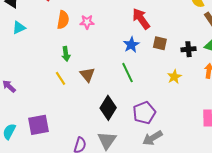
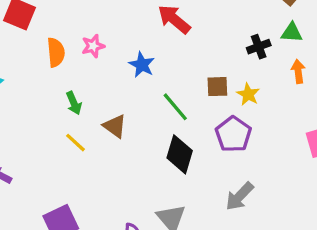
brown square: (160, 43) -> (217, 87), moved
blue star: (131, 45) -> (142, 65), moved
black diamond: (108, 108) -> (180, 154), moved
purple pentagon: (144, 113) -> (233, 134), moved

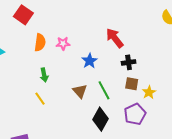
black cross: (259, 47) -> (129, 62), moved
brown triangle: (115, 126) -> (80, 91), moved

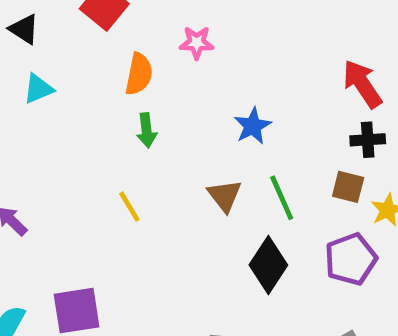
red arrow: (115, 38) -> (362, 84), moved
pink star: (63, 43) -> (197, 43), moved
black cross: (129, 62) -> (368, 140), moved
green arrow: (44, 75) -> (147, 130), moved

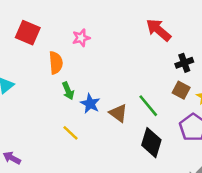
red arrow: (362, 84) -> (159, 30), moved
blue star: (253, 126) -> (90, 104), moved
brown square: (348, 187) -> (181, 90), turned 30

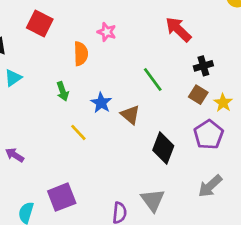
pink star: (81, 38) -> (107, 32), moved, turned 30
orange semicircle: (56, 63) -> (81, 54), moved
green arrow: (68, 91) -> (63, 91), moved
green line: (148, 106) -> (153, 80), moved

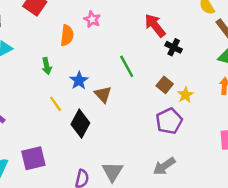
black cross: (203, 66) -> (174, 47), moved, turned 35
black diamond: (163, 148) -> (80, 124), moved

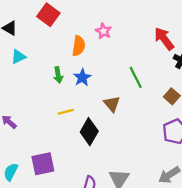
blue star: (79, 81) -> (82, 78), moved
yellow line: (56, 104) -> (66, 112), turned -70

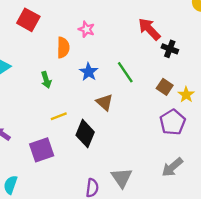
blue star: (82, 78) -> (89, 72), moved
purple square: (43, 164) -> (42, 150), moved

